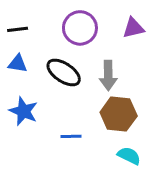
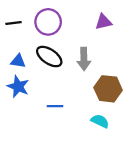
purple circle: (80, 28) -> (48, 22), moved
blue triangle: (18, 64) -> (18, 61), moved
brown hexagon: (119, 114) -> (108, 89), moved

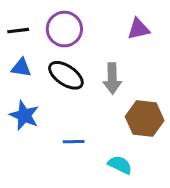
blue triangle: (18, 61) -> (21, 68), moved
cyan semicircle: (100, 121) -> (120, 165), moved

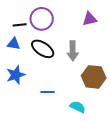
black line: (18, 31) -> (20, 25), moved
blue star: (24, 115) -> (16, 75), turned 30

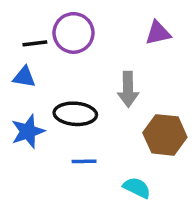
black ellipse: (43, 49) -> (75, 114), moved, turned -30

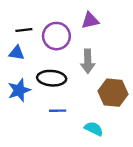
purple circle: (74, 33) -> (56, 36), moved
purple triangle: (158, 33) -> (90, 20), moved

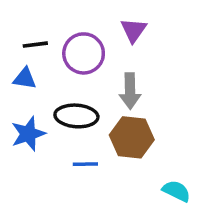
purple triangle: (90, 20) -> (134, 30), turned -42
brown hexagon: (113, 93) -> (132, 137), moved
cyan semicircle: (94, 129) -> (176, 191), moved

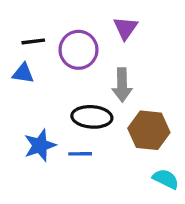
black ellipse: (76, 116) -> (92, 117), moved
blue star: (28, 134) -> (40, 145), moved
brown hexagon: (132, 137) -> (149, 130), moved

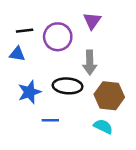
blue star: (40, 145) -> (29, 92), moved
blue line: (80, 154) -> (50, 120), moved
cyan semicircle: (166, 179) -> (103, 126), moved

